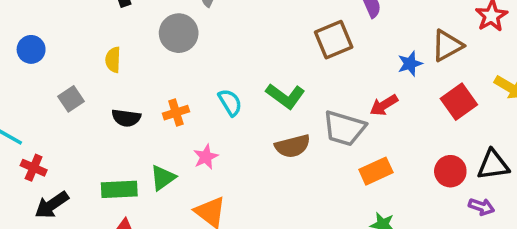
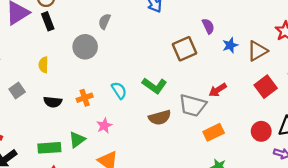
blue star: (410, 64) -> (230, 45), moved

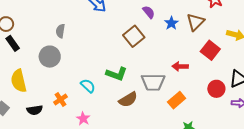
yellow semicircle: (43, 65) -> (19, 81), size x1.6
red arrow: (218, 90) -> (180, 66), moved, turned 49

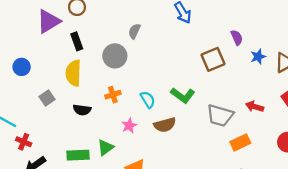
black rectangle: (13, 43) -> (77, 41), moved
orange cross: (60, 99) -> (113, 95), moved
brown semicircle: (128, 100) -> (165, 125), moved
pink star: (83, 119) -> (129, 126), moved

